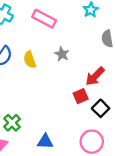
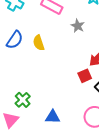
gray star: (62, 54) -> (78, 26), moved

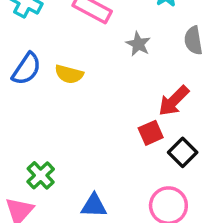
yellow semicircle: (39, 43) -> (69, 74), turned -56

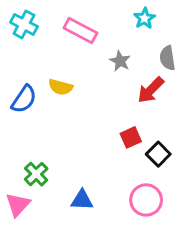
blue semicircle: (26, 69) -> (24, 99), moved
red arrow: (174, 101) -> (151, 90), moved

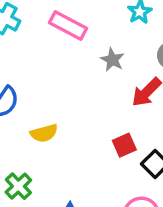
yellow semicircle: (61, 87) -> (44, 133), moved, turned -30

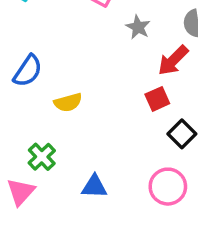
red square: (124, 145) -> (157, 99), moved

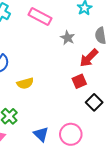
blue triangle: (94, 187) -> (41, 134), turned 42
pink circle: (168, 187) -> (71, 134), moved

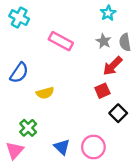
pink rectangle: (40, 16) -> (61, 41), moved
gray star: (68, 38) -> (104, 41), moved

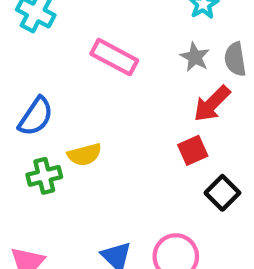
green cross: (28, 128) -> (44, 176), moved, turned 30

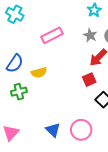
pink rectangle: (114, 57) -> (52, 35), turned -55
yellow semicircle: (85, 155) -> (39, 73), moved

